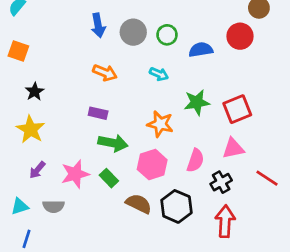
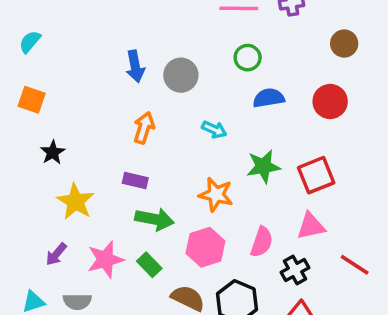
green circle: (167, 35) -> (248, 58), moved
red circle: (240, 36) -> (330, 101), moved
orange arrow: (105, 73) -> (144, 128), turned -95
yellow star: (31, 129) -> (76, 202), moved

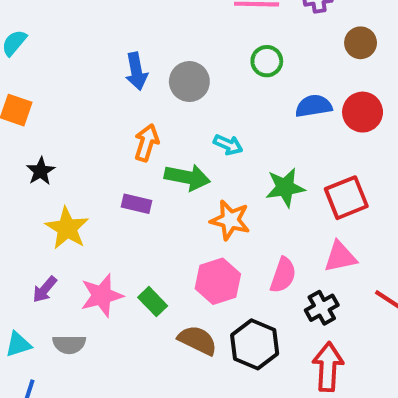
brown circle: (344, 44) -> (361, 43), moved
blue semicircle: (269, 98) -> (314, 106), moved
green arrow: (155, 219) -> (187, 177), moved

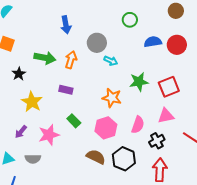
gray circle: (189, 82) -> (97, 43), moved
green arrow: (187, 177) -> (45, 58), moved
green rectangle: (153, 302) -> (74, 121), moved

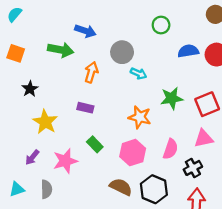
blue arrow: (66, 25) -> (85, 31), turned -60
green arrow: (45, 58) -> (61, 50), moved
gray semicircle: (33, 159) -> (46, 189), turned -91

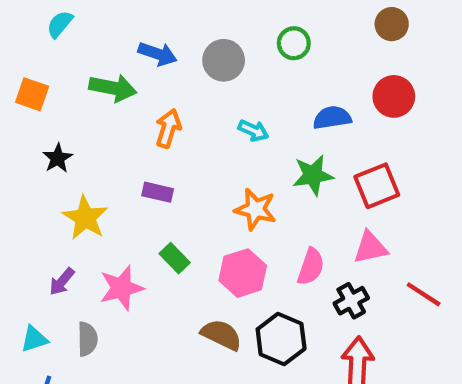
cyan semicircle: (15, 14) -> (60, 24), moved
blue semicircle: (188, 51) -> (332, 118), moved
gray circle: (122, 52) -> (224, 60), moved

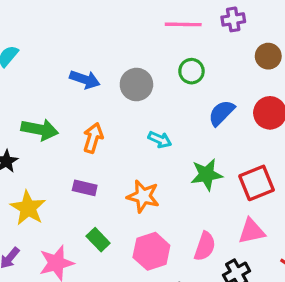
green arrow: (113, 88) -> (40, 130), moved
blue semicircle: (332, 118) -> (222, 113), moved, turned -36
orange star: (255, 209) -> (143, 196), moved

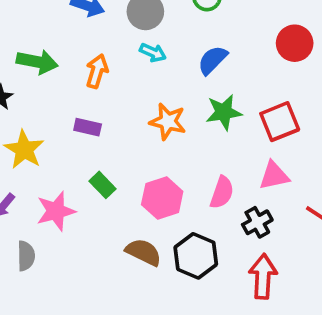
blue semicircle: (222, 113) -> (213, 60), moved
cyan arrow: (160, 140) -> (153, 53), moved
orange star: (143, 196) -> (168, 122), moved

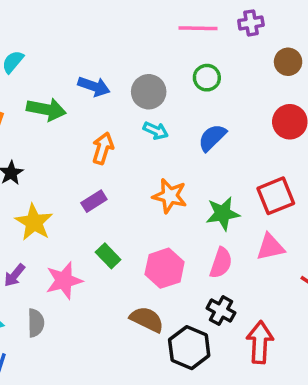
green arrow: (37, 62) -> (46, 109), moved
green star: (224, 112) -> (223, 213), moved
purple rectangle: (88, 127) -> (94, 201), turned -45
black cross: (257, 222) -> (221, 311), moved, turned -32
black hexagon: (196, 256) -> (189, 348), moved

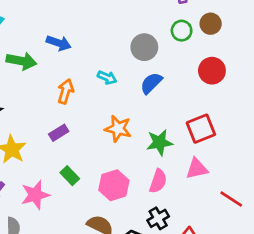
green circle: (207, 78) -> (182, 31), moved
gray circle: (149, 92) -> (144, 47), moved
black cross: (221, 311) -> (158, 218), turned 30

